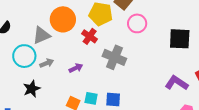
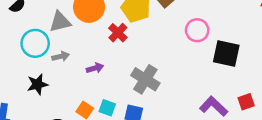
pink circle: (137, 23) -> (197, 30), moved
gray cross: (114, 57) -> (145, 79), moved

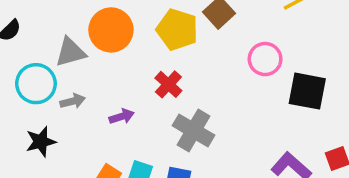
red cross: (118, 33) -> (168, 84), moved

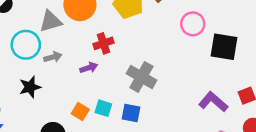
red cross: (168, 84) -> (103, 43), moved, turned 30

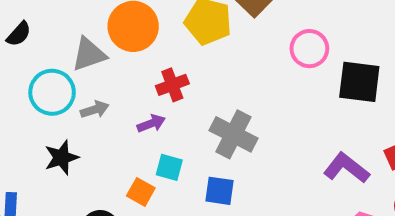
cyan square: (103, 108) -> (169, 167), moved

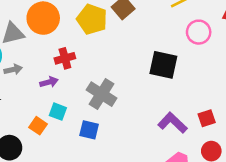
pink circle: (309, 49) -> (199, 32), moved
black square: (359, 82) -> (163, 65), moved

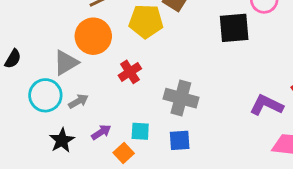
black square: (163, 65) -> (234, 28), moved
purple arrow: (49, 82) -> (101, 132), moved
orange square: (38, 126) -> (124, 153), turned 30

